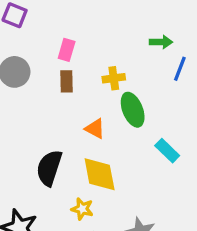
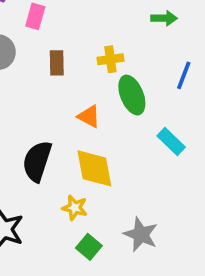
pink rectangle: (67, 50) -> (35, 16), moved
blue line: (180, 69) -> (184, 75), moved

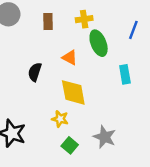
cyan rectangle: (171, 142) -> (125, 74), turned 36
black semicircle: (37, 161) -> (35, 72), moved, size x0.7

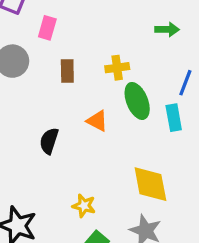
cyan rectangle: (125, 74) -> (174, 118), moved
yellow diamond: (73, 92) -> (150, 184), moved

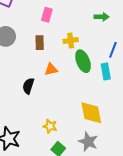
pink rectangle: (47, 28) -> (47, 15), moved
orange triangle: (97, 121) -> (51, 69), moved, turned -40

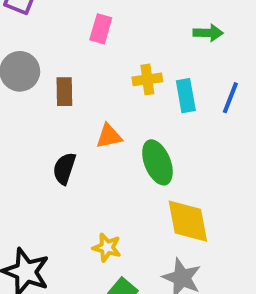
brown rectangle: (40, 43) -> (64, 92), moved
green ellipse: (83, 61) -> (157, 162), moved
cyan rectangle: (106, 71) -> (186, 96), moved

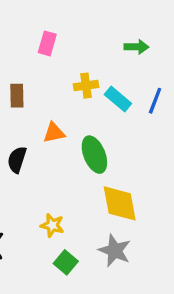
cyan rectangle: (186, 96) -> (118, 99), turned -40

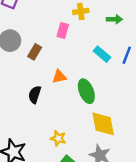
pink rectangle: (47, 43) -> (63, 31), moved
yellow cross: (86, 86) -> (81, 11), moved
brown rectangle: (17, 96) -> (35, 52), turned 32

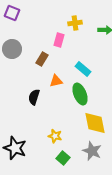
brown rectangle: (35, 52) -> (42, 59), moved
cyan rectangle: (102, 54) -> (83, 69), moved

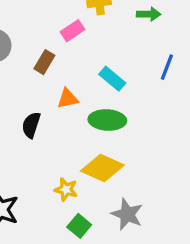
pink rectangle: (59, 40) -> (73, 31), turned 40
green ellipse: (80, 94) -> (107, 120), turned -65
yellow diamond: (95, 123) -> (102, 168), moved, turned -55

